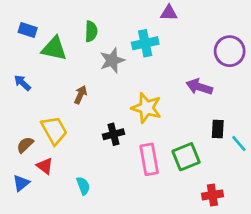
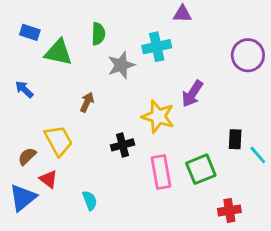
purple arrow: (199, 87) -> (192, 94), moved, turned -75
blue triangle: (21, 183) -> (23, 198), size x1.5

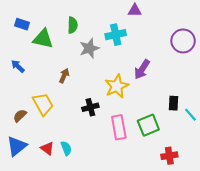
yellow star: (158, 116) -> (117, 86), turned 30
red triangle: (48, 179) -> (47, 148), moved

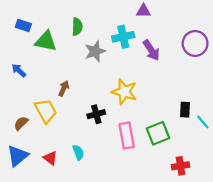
purple arrow: (142, 69) -> (151, 50), moved, turned -66
brown arrow: (64, 76) -> (64, 88), moved
yellow star: (117, 86) -> (124, 92), turned -30
cyan semicircle: (66, 148) -> (78, 152), moved

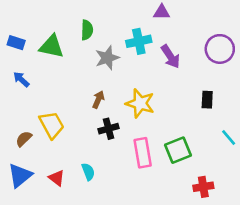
blue rectangle: (23, 26) -> (16, 43), moved
brown arrow: (64, 88) -> (98, 100), moved
black rectangle: (185, 110) -> (207, 100), moved

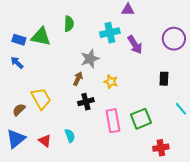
blue rectangle: (16, 43) -> (19, 40), moved
gray star: (107, 58) -> (90, 59), moved
yellow star: (140, 103) -> (111, 82), size x0.6

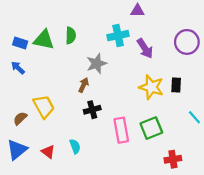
green semicircle: (69, 24) -> (71, 36), moved
yellow star: (111, 82) -> (151, 87), moved, size x1.6

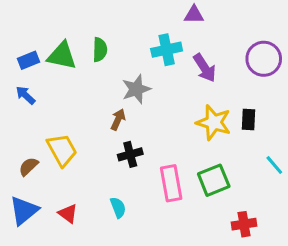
blue rectangle: (20, 43) -> (28, 60), turned -40
cyan semicircle: (75, 146) -> (118, 207), moved

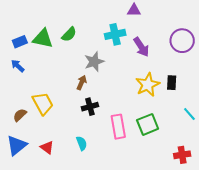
green semicircle: (100, 50) -> (69, 34), turned 42
yellow star: (214, 122) -> (148, 85), turned 30
red cross: (244, 224) -> (182, 155), moved

